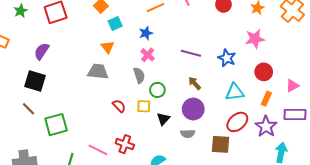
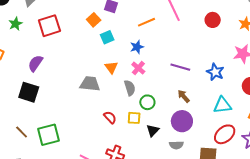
orange triangle: (108, 47) -> (111, 67), moved
brown line: (28, 109) -> (22, 132), moved

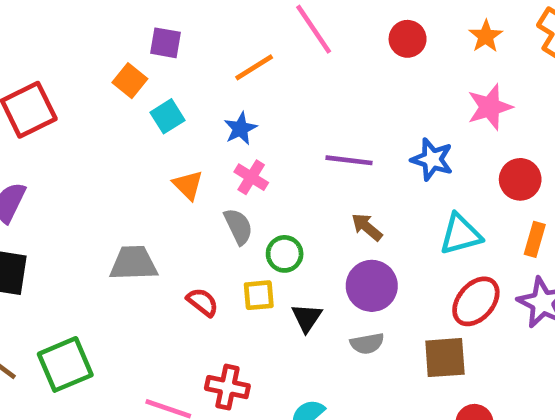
gray trapezoid: (90, 84) -> (134, 263), moved

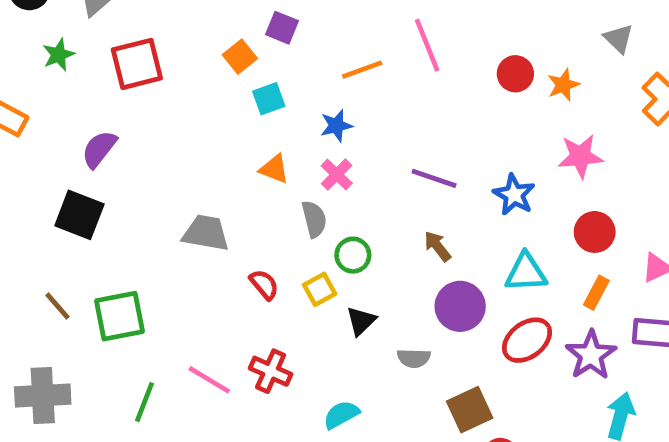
orange star: (486, 36) -> (563, 85), moved
orange triangle: (188, 185) -> (274, 169), turned -36
purple circle: (372, 286) -> (460, 306), moved
yellow square: (259, 295) -> (320, 289), turned -36
brown square: (445, 358) -> (470, 410), moved, turned -33

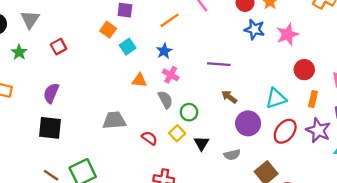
red square: (137, 64) -> (59, 47), size x0.6
blue star: (514, 195) -> (254, 29), moved

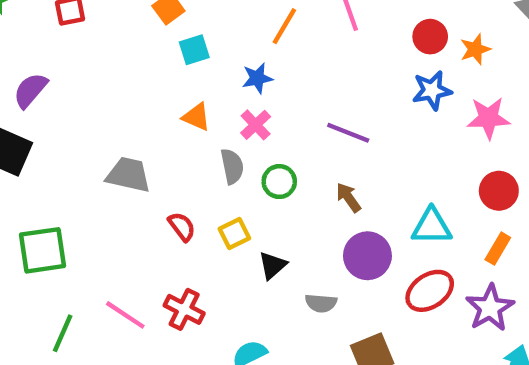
orange line: (170, 20) -> (284, 26), turned -42
blue star: (254, 29) -> (432, 90), turned 30
green circle: (189, 112) -> (279, 182), moved

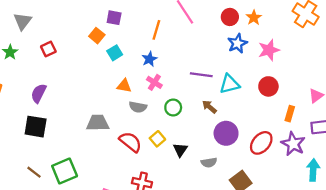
gray semicircle: (232, 166) -> (138, 107), moved, turned 126
red circle: (499, 191) -> (268, 86), moved
cyan triangle: (432, 226) -> (230, 84), moved
red semicircle: (182, 227) -> (130, 142), size x1.5

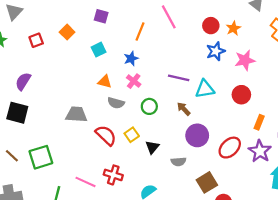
orange square: (97, 36) -> (67, 32), moved

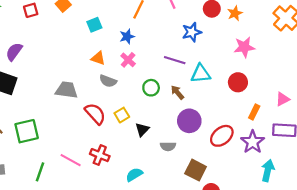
blue star: (216, 51) -> (192, 32), moved
green circle: (149, 106) -> (151, 88), moved
brown square: (207, 182) -> (196, 170), turned -36

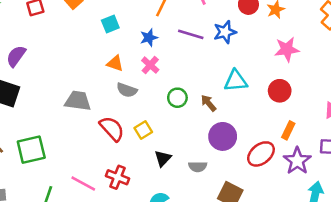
purple line: (175, 60) -> (191, 34), moved
orange rectangle: (254, 112) -> (288, 130), moved
black triangle: (142, 129) -> (163, 158), moved

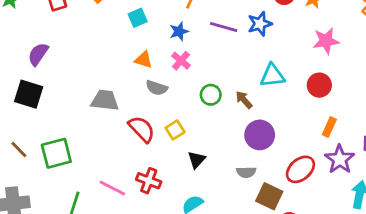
red ellipse: (261, 154) -> (300, 169), moved
gray semicircle: (198, 167) -> (246, 172), moved

